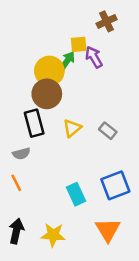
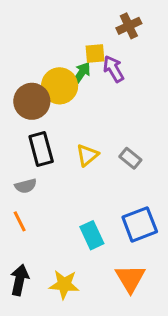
brown circle: (47, 94) -> (32, 101), moved

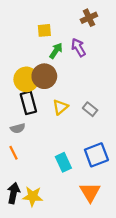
yellow square: (95, 54) -> (44, 30), moved
yellow circle: (60, 86) -> (26, 79), moved
brown circle: (32, 101) -> (44, 76), moved
yellow star: (64, 285) -> (33, 196), moved

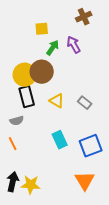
yellow triangle: (60, 107) -> (57, 101), turned -49
cyan rectangle: (63, 162) -> (60, 140), moved

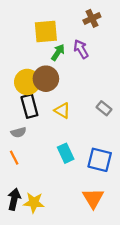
yellow square: (42, 29) -> (46, 32), size x1.6
gray rectangle: (85, 103) -> (104, 108), moved
blue square: (91, 146) -> (100, 160), turned 35

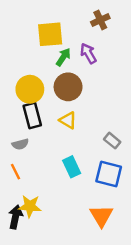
brown circle: (46, 79) -> (68, 87), moved
gray rectangle: (104, 108) -> (112, 141), moved
yellow star: (34, 203) -> (30, 206), moved

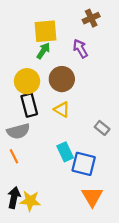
green arrow: (63, 57) -> (43, 51), moved
gray semicircle: (20, 144) -> (18, 131), size x1.5
blue square: (109, 174) -> (84, 164), moved
yellow star: (30, 206) -> (30, 201), moved

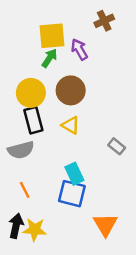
purple arrow: (80, 49) -> (79, 49), moved
orange line: (14, 156) -> (25, 190), moved
blue square: (84, 164) -> (72, 194), moved

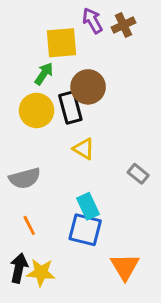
purple arrow: (79, 49) -> (92, 21), moved
green arrow: (50, 58) -> (44, 74), moved
brown circle: (71, 90) -> (88, 87), moved
black rectangle: (33, 120) -> (70, 108), moved

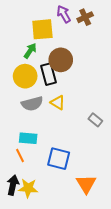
gray semicircle: (25, 178) -> (32, 104), moved
cyan rectangle: (88, 206) -> (28, 138), moved, turned -60

